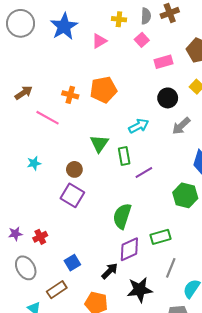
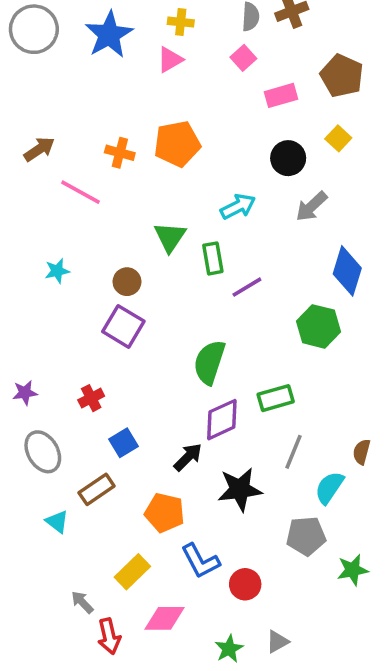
yellow cross: (119, 19) -> (181, 22), moved
red cross: (40, 237) -> (91, 398), moved

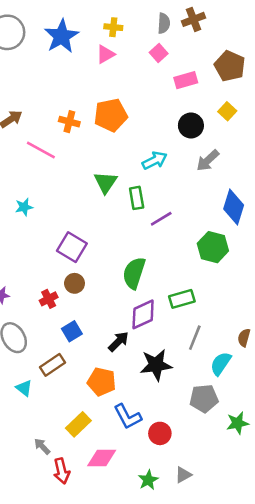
brown circle: (127, 282) -> (74, 283), moved

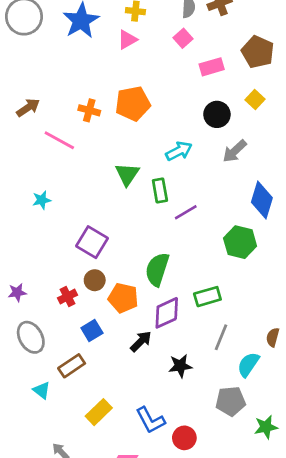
black star: (156, 365) -> (180, 366), size x0.7
orange pentagon: (102, 382) -> (123, 298), moved
yellow rectangle: (78, 424) -> (99, 412), moved

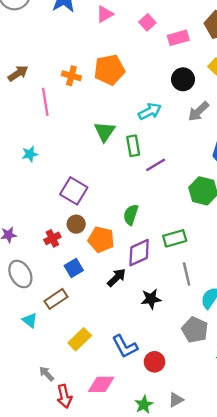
pink square: (183, 38) -> (147, 22), moved
pink line: (59, 140) -> (45, 102), turned 52
green semicircle: (157, 269) -> (131, 215), size x0.7
gray line: (221, 337) -> (187, 274), turned -35
gray pentagon: (231, 401) -> (195, 330), turned 30

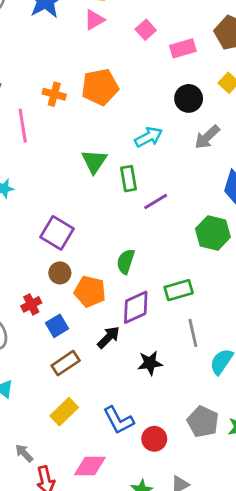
red cross: (52, 238) -> (31, 304), moved
brown rectangle: (56, 299) -> (66, 363), moved
gray pentagon: (195, 330) -> (203, 422), moved

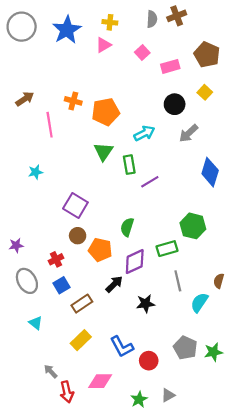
orange pentagon: (100, 87) -> (106, 112), moved
green hexagon: (213, 233) -> (193, 226), moved
blue square: (57, 326) -> (61, 285), moved

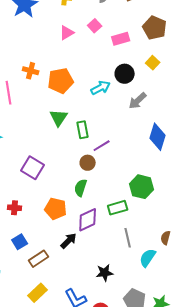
pink triangle: (103, 45) -> (67, 33), moved
cyan arrow: (144, 133) -> (101, 88), moved
brown circle: (78, 236) -> (88, 163), moved
red cross: (56, 259) -> (15, 208), moved, turned 32
black star: (145, 304) -> (105, 273), moved

